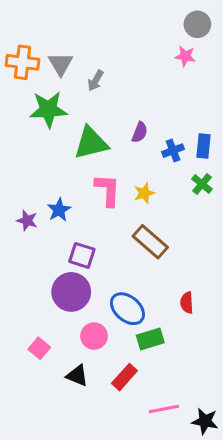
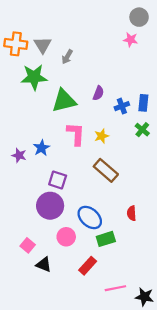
black triangle: (77, 376) -> (44, 265), moved

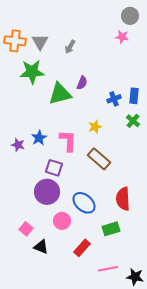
gray arrow: (67, 57) -> (70, 47), moved
purple semicircle: (98, 93) -> (82, 83), moved
pink L-shape: (76, 134) -> (68, 141), moved
red semicircle: (132, 213) -> (123, 199), size x1.6
green rectangle: (106, 239) -> (111, 229), moved

